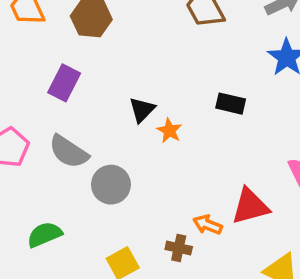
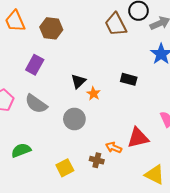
gray circle: (111, 185) -> (74, 119), moved

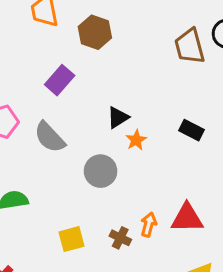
orange arrow: (114, 147) -> (149, 225), turned 70

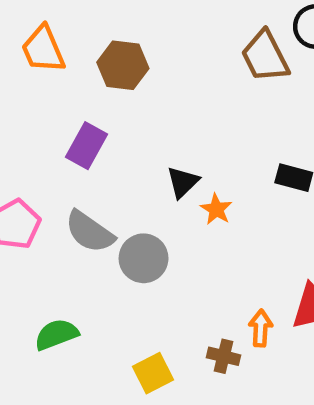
gray circle: (101, 171) -> (144, 258), moved

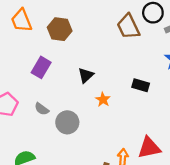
black triangle: (183, 182) -> (86, 75), moved
gray semicircle: (90, 232) -> (42, 109), size x0.6

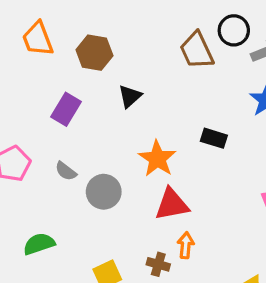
black triangle: (86, 75) -> (130, 96), moved
orange star: (103, 100) -> (157, 159), size x1.6
red triangle: (149, 148) -> (172, 204), moved

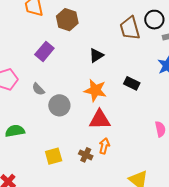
black triangle: (130, 96) -> (96, 55), moved
orange star: (157, 159) -> (95, 90), turned -30

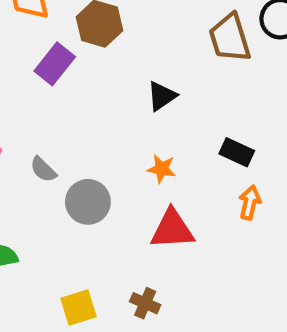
purple rectangle: (44, 51) -> (55, 64), moved
orange star: (95, 90) -> (162, 169), size x0.6
orange arrow: (104, 146) -> (250, 203), moved

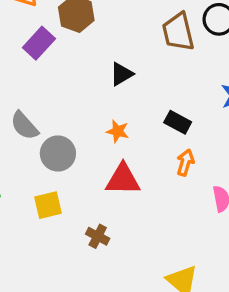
gray semicircle: (43, 169) -> (24, 126), size x1.4
yellow square: (79, 307) -> (48, 205), moved

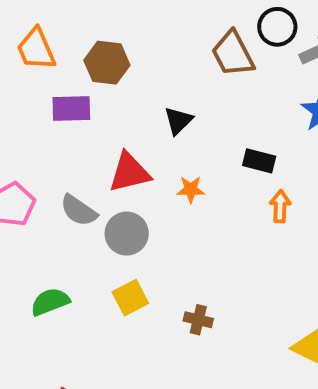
purple rectangle: (39, 43) -> (71, 108), turned 60
red triangle: (123, 179) -> (130, 172), moved

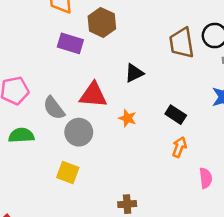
yellow square: (130, 298) -> (68, 173), turned 30
green semicircle: (50, 302) -> (21, 135), moved
brown cross: (198, 320) -> (127, 204), moved, turned -36

